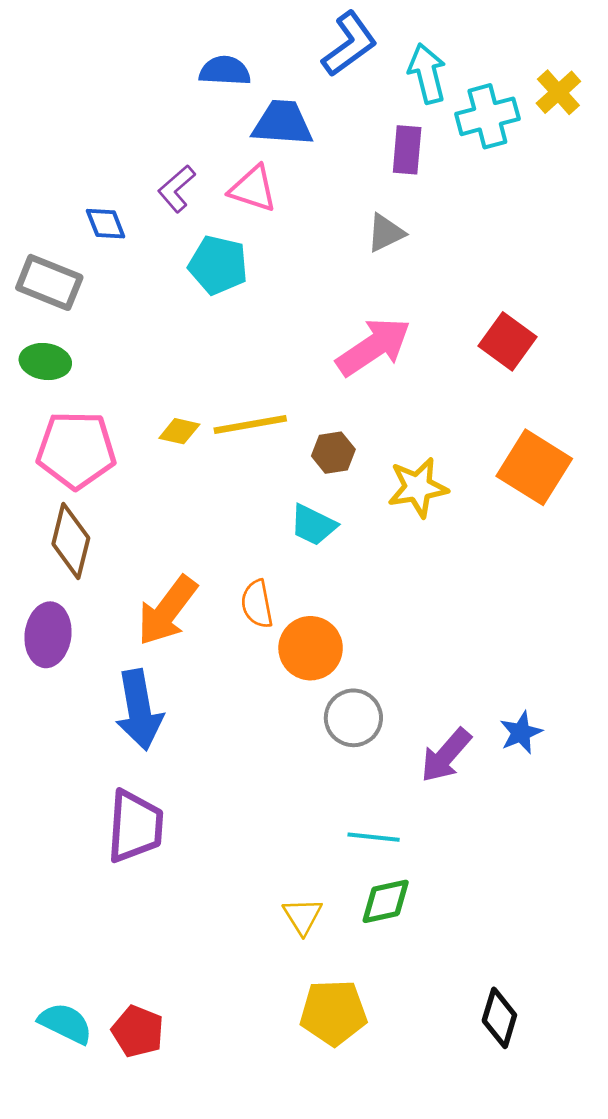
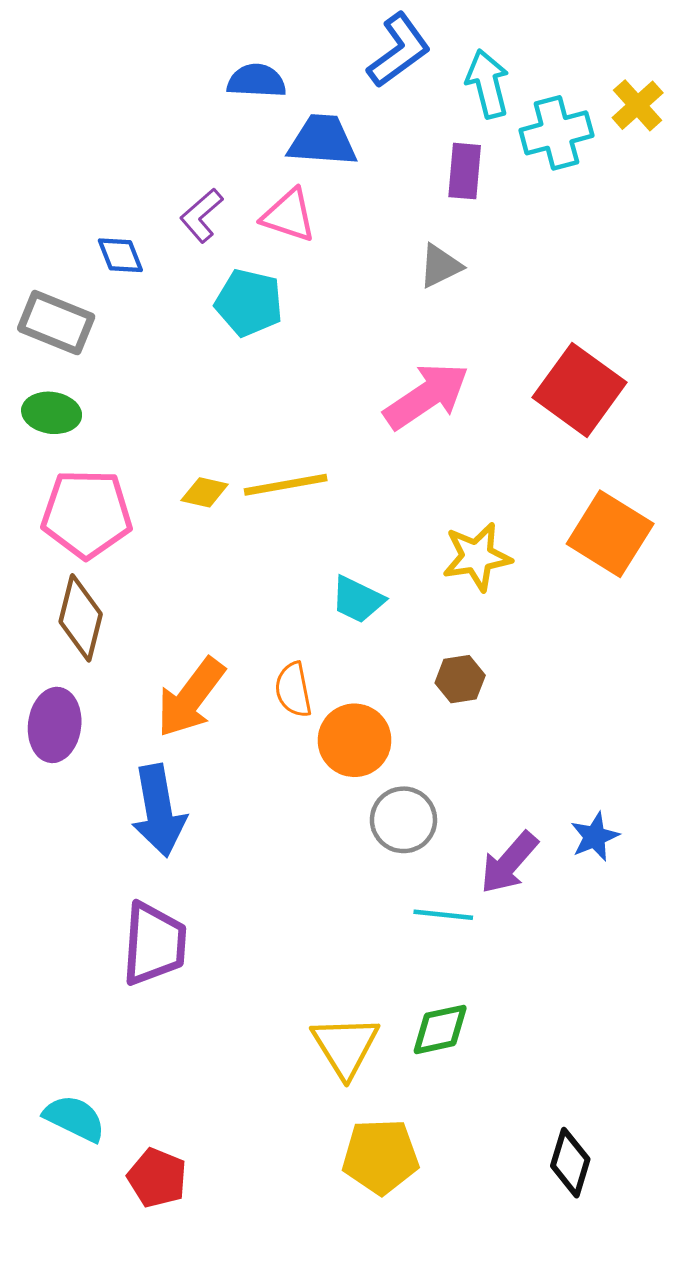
red square: (507, 341) -> (579, 390), size x1.4
brown hexagon: (333, 453) -> (460, 679), moved
cyan line: (374, 837) -> (443, 915), moved
yellow triangle: (303, 916) -> (345, 1046), size x1.5
cyan semicircle: (65, 1023) -> (74, 1118), moved

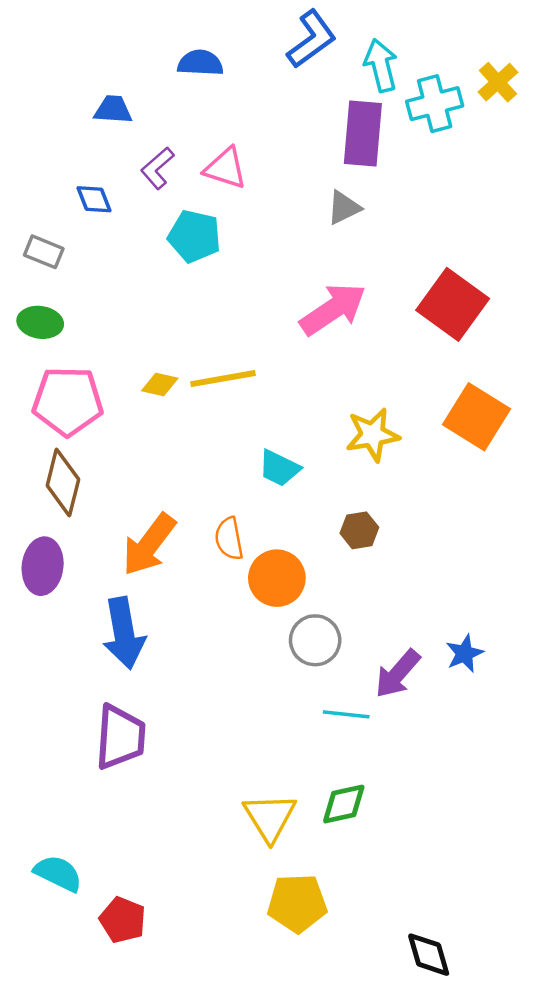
blue trapezoid: (322, 140) -> (113, 110), moved, size x0.7
purple rectangle: (465, 171) -> (363, 134), size x1.5
gray rectangle: (56, 323) -> (44, 252), size x0.7
black diamond: (570, 1163) -> (429, 955), moved, turned -33

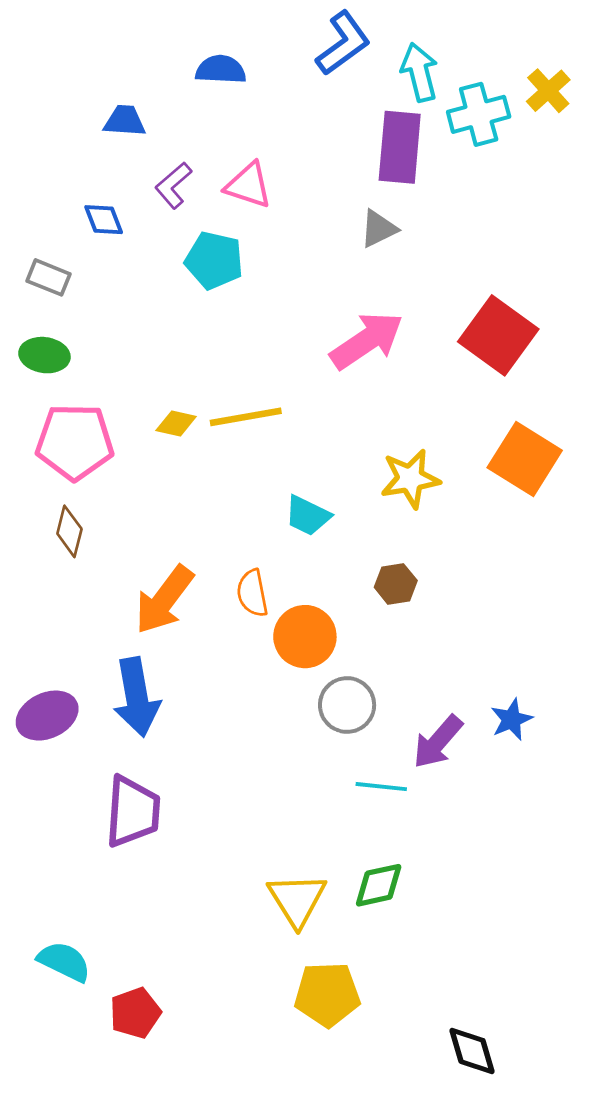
brown diamond: (63, 483) -> (69, 531), size x0.7
purple ellipse: (43, 566) -> (47, 716), moved, turned 58
red pentagon: (123, 920) -> (135, 1013), turned 30

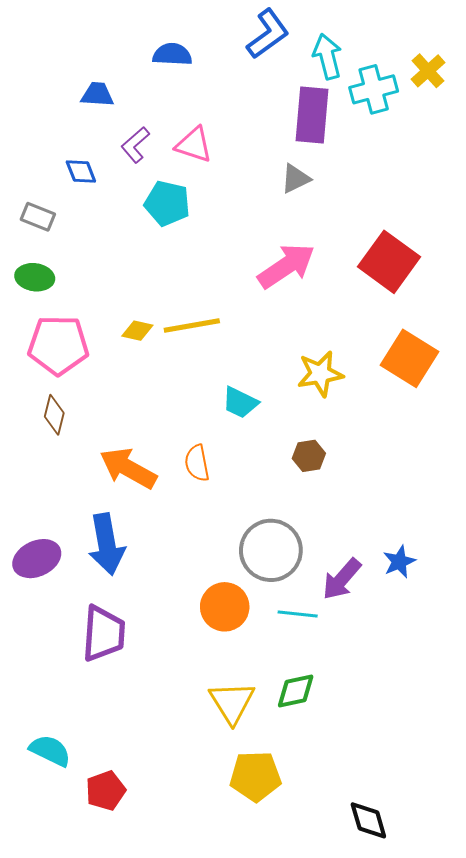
orange arrow: (164, 600) -> (128, 468), turned 82
orange circle: (305, 637) -> (225, 607), moved
gray circle: (347, 705) -> (271, 550), size x1.4

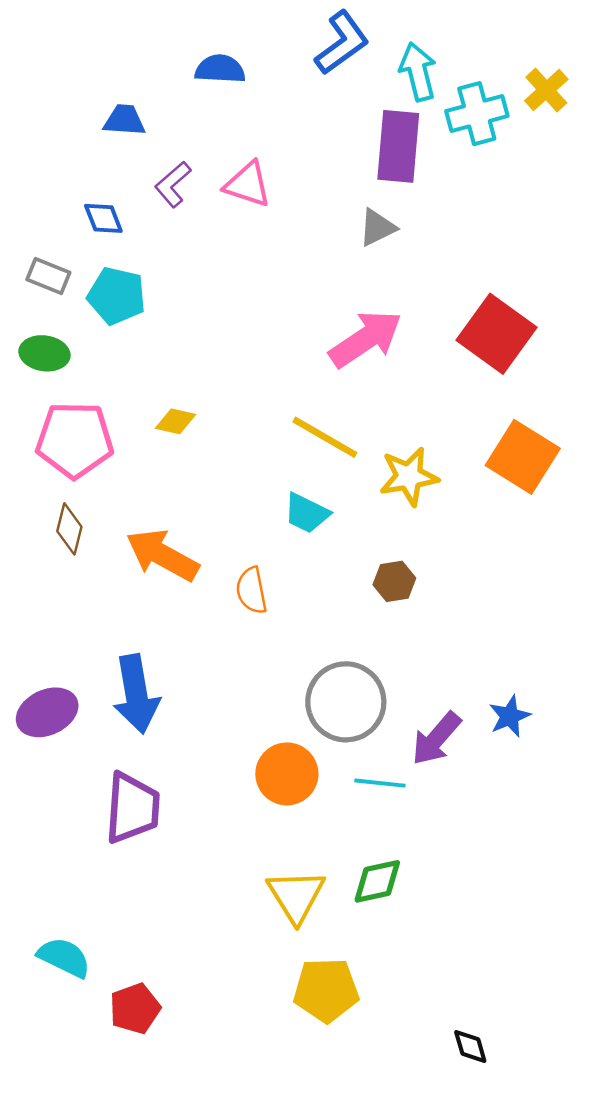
cyan pentagon: (167, 203) -> (117, 296), moved
yellow line: (192, 325) -> (325, 437), moved, turned 40
orange arrow: (128, 468) -> (162, 555), moved
black diamond: (368, 820) -> (470, 1046), size x0.7

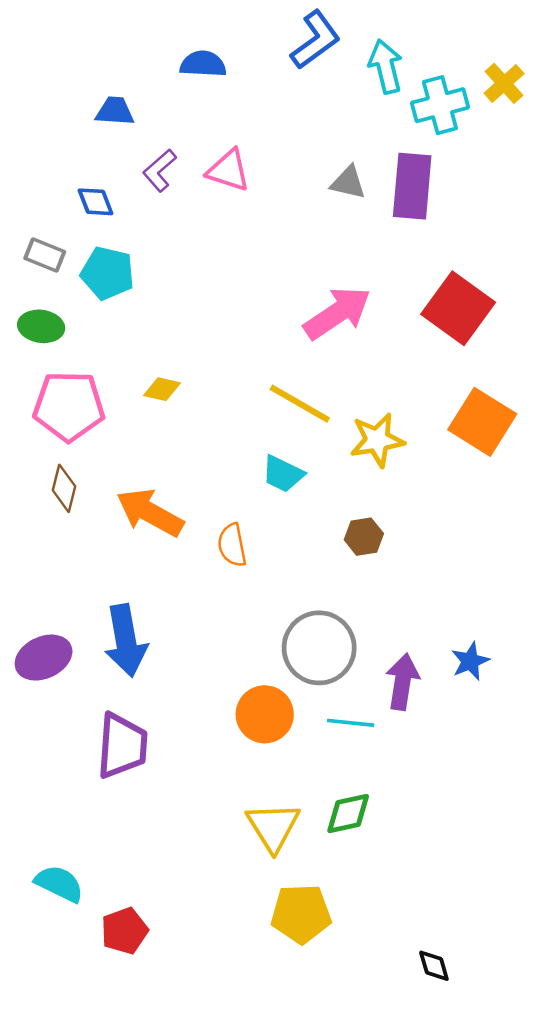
purple rectangle: (398, 146) -> (412, 186), moved
gray triangle: (377, 228) -> (348, 183), moved, turned 39
purple arrow: (436, 739) -> (403, 682), turned 148

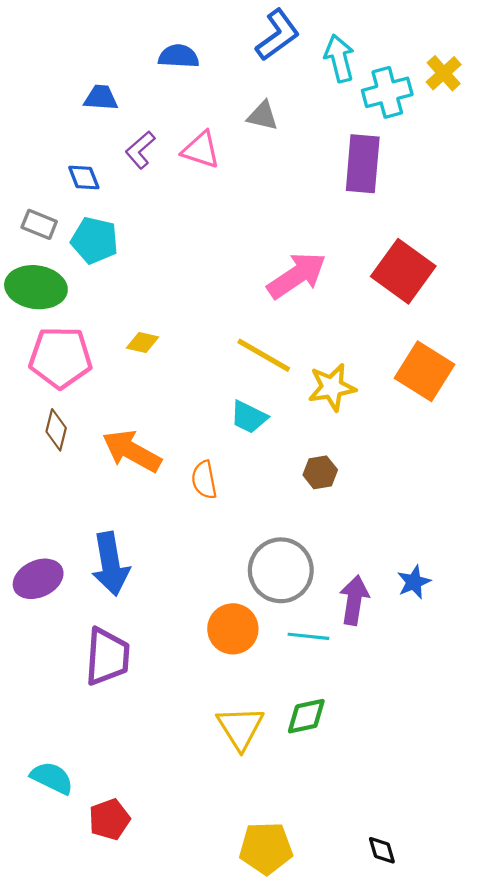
gray triangle: (348, 183) -> (263, 116), moved
green ellipse: (41, 326) -> (36, 287), size x1.5
yellow pentagon: (301, 914) -> (266, 848), moved

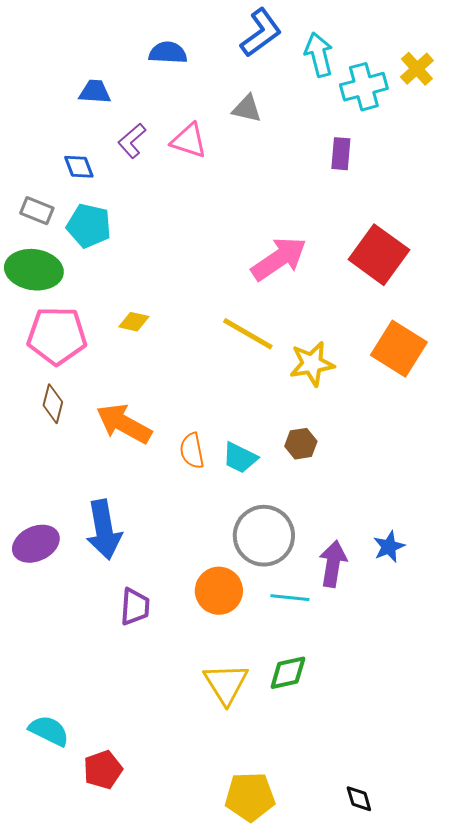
purple rectangle: (363, 164) -> (341, 154), size x0.6
cyan trapezoid: (249, 417) -> (240, 458), moved
purple trapezoid: (107, 657) -> (135, 607), moved, size x0.7

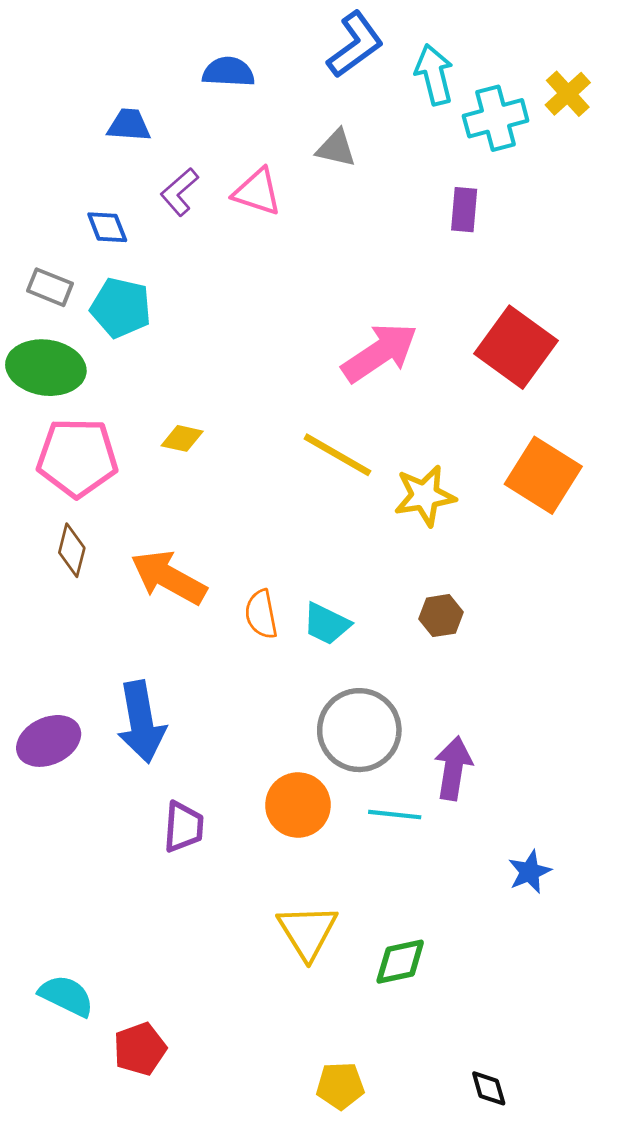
brown hexagon: (301, 444) -> (441, 616), moved
blue star: (389, 547) -> (530, 872), moved
green diamond: (288, 673) -> (400, 962), moved
yellow pentagon: (250, 797) -> (340, 1086), size x0.7

